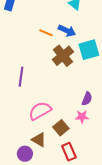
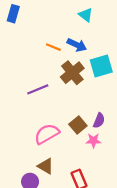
purple line: (21, 77) -> (38, 89), moved, turned 60
brown square: (61, 128) -> (78, 125), moved

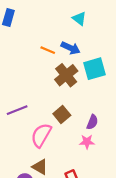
purple line: (38, 89) -> (17, 110), moved
brown square: (78, 125) -> (62, 114), moved
pink semicircle: (47, 134) -> (41, 135), turned -30

